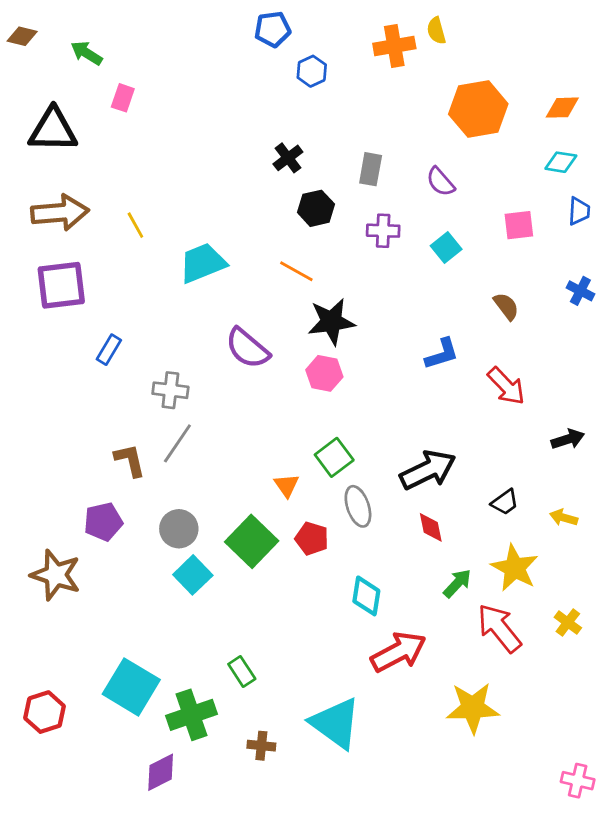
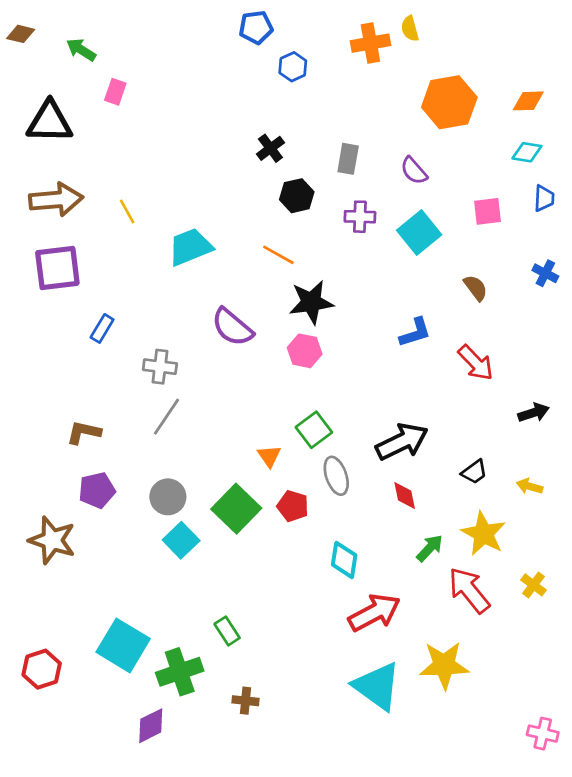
cyan square: (446, 248) -> (419, 232), size x1.5
brown L-shape: (130, 460) -> (84, 432), moved, turned -64
cyan triangle: (336, 723) -> (377, 686), moved

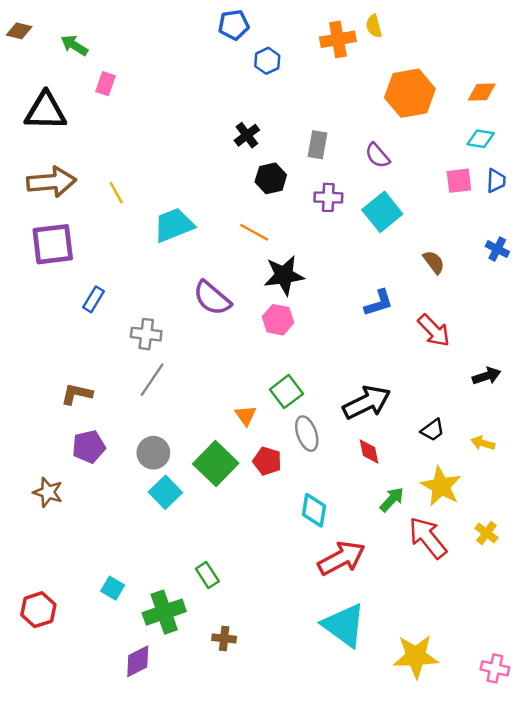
pink square: (487, 211) -> (459, 181), moved
brown star: (52, 540) -> (48, 492), size x0.7
cyan square: (123, 645) -> (113, 588), size x0.5
yellow star: (444, 665) -> (416, 656), moved

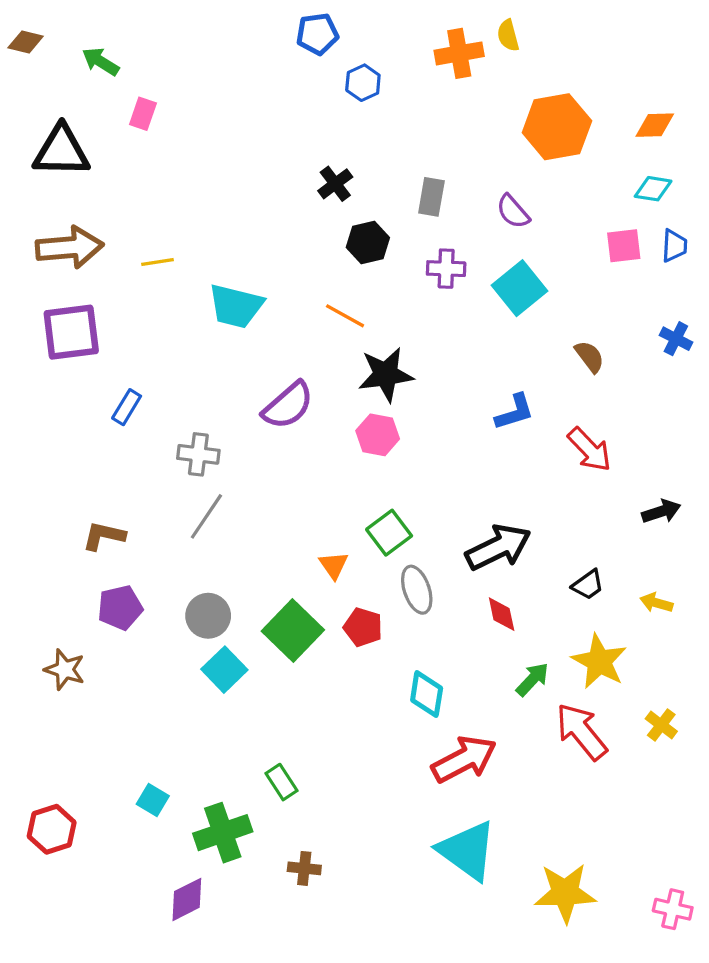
yellow line: (116, 193) -> (158, 262), turned -70
cyan trapezoid: (174, 225) -> (236, 306), turned -144
purple semicircle: (212, 298) -> (288, 405), turned -81

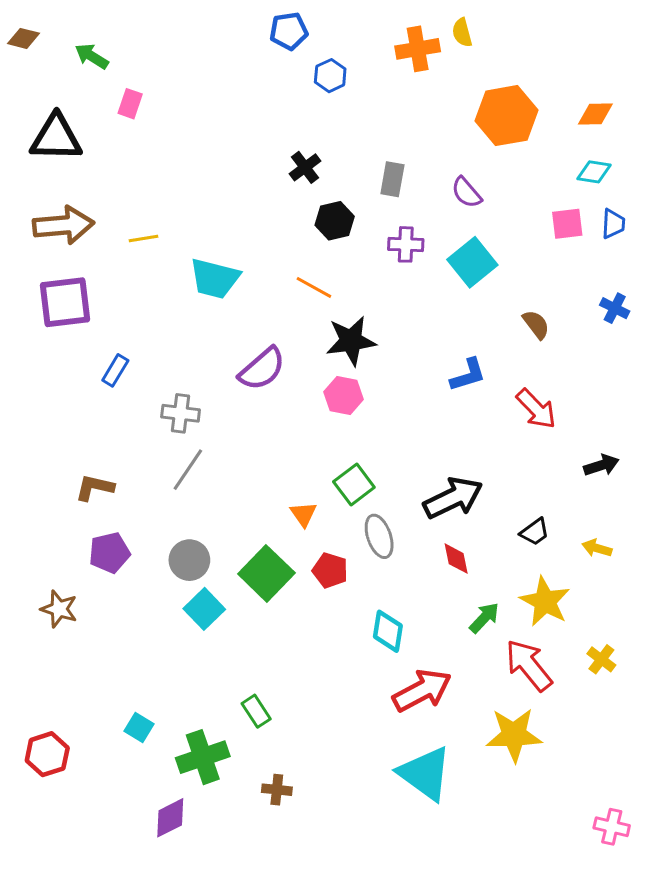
yellow star: (565, 893) -> (514, 735), moved

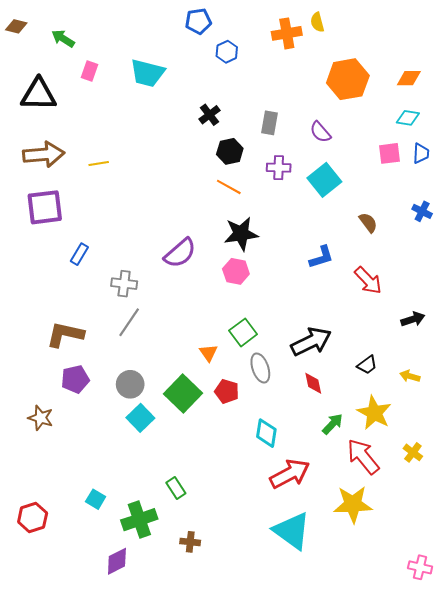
cyan trapezoid: (215, 279) -> (147, 73), moved
orange line: (314, 287) -> (229, 187), moved
brown L-shape: (95, 487) -> (65, 334), size x1.4

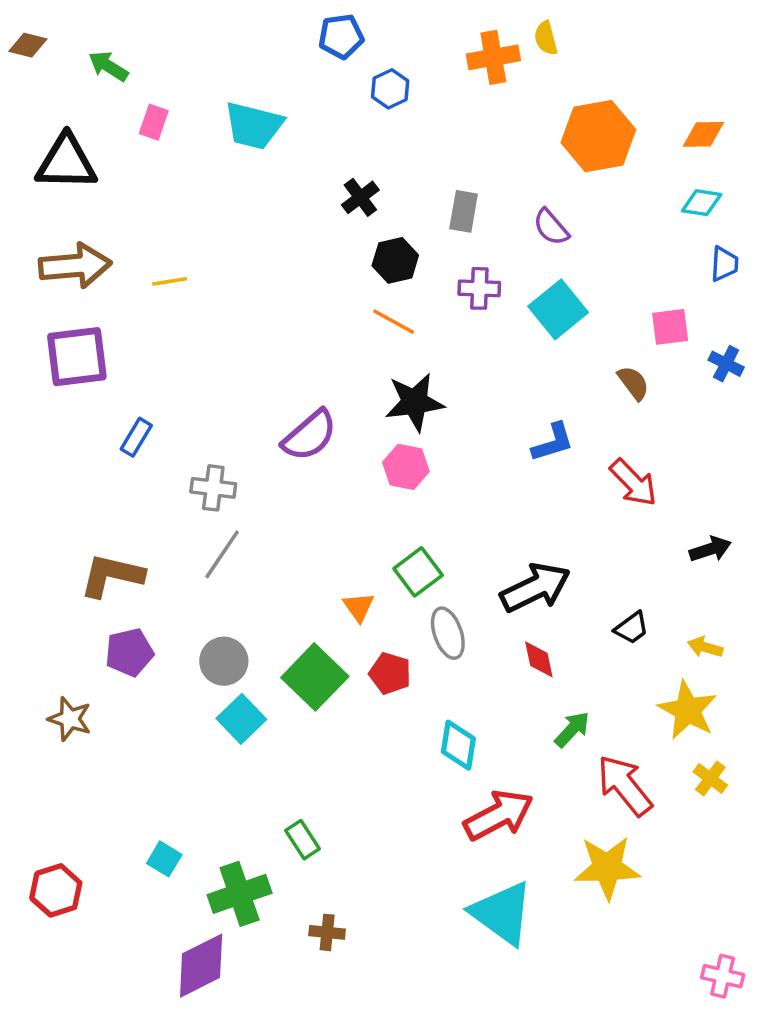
pink square: (389, 153) -> (670, 327), moved
yellow star: (374, 413) -> (688, 710), moved
purple diamond: (117, 561) -> (201, 966), size x1.4

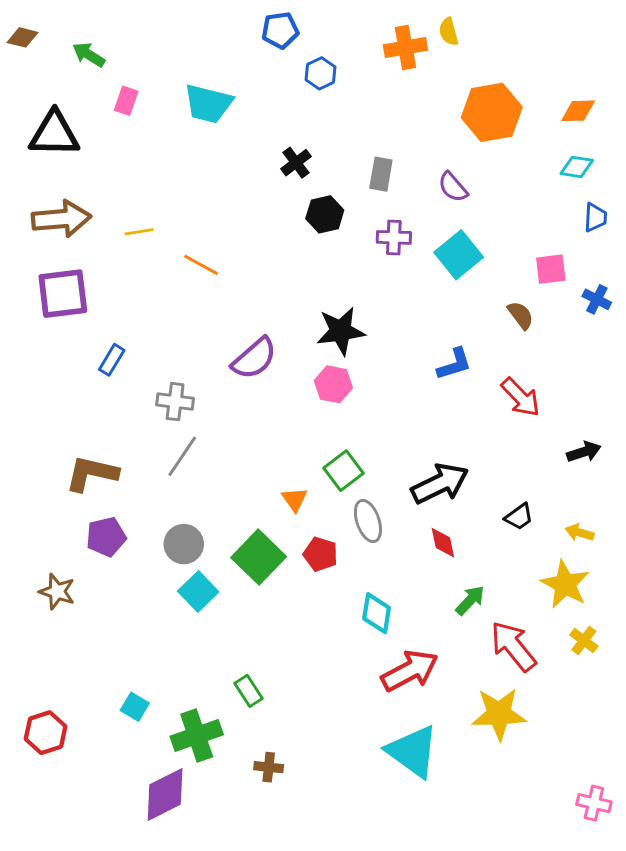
orange line: (394, 322) -> (201, 265), moved

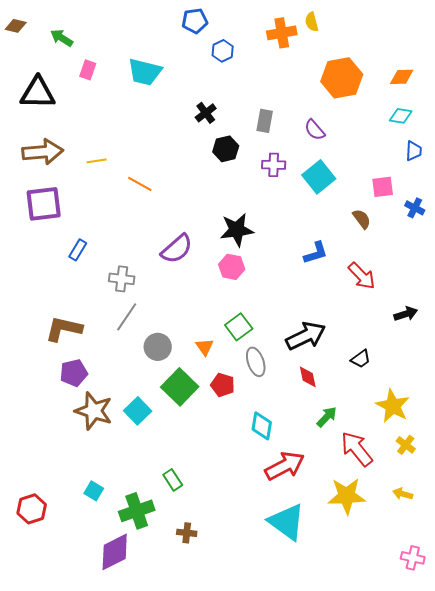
yellow arrow: (580, 533) -> (403, 494), moved
gray circle: (184, 544) -> (158, 347), moved
brown star: (57, 592) -> (94, 411), moved, size x1.5

